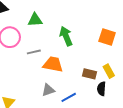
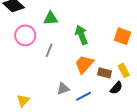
gray line: (34, 52) -> (49, 50), turned -56
orange trapezoid: (53, 64) -> (84, 64), moved, turned -60
black semicircle: (101, 89) -> (116, 88), turned -144

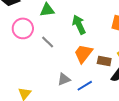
gray line: (49, 50) -> (48, 42), turned -64

